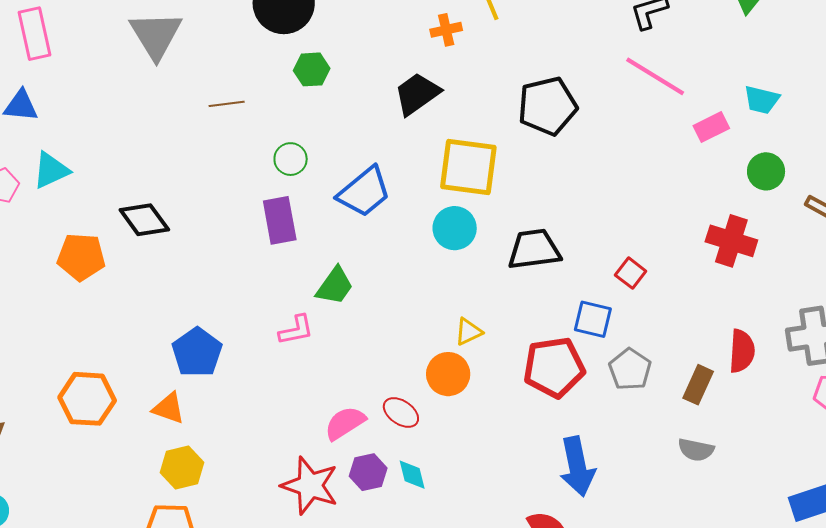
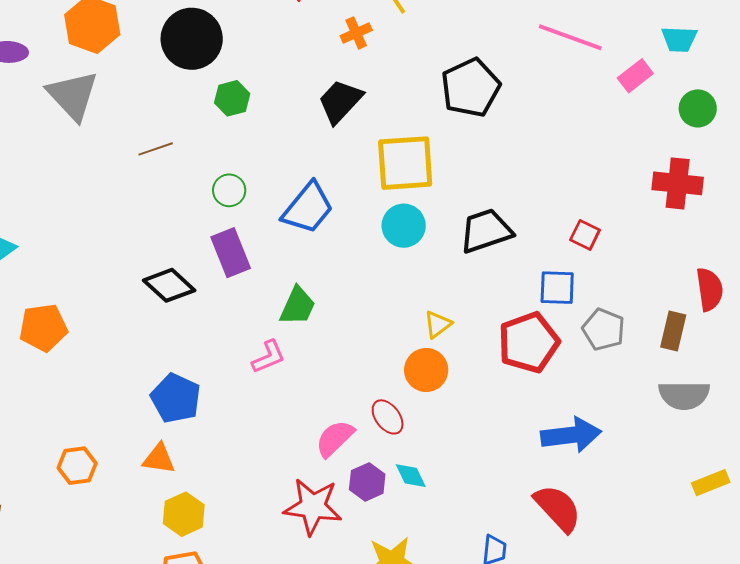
black diamond: (144, 220) -> (169, 285), moved
orange hexagon: (87, 399) -> (77, 466), size x0.7
red ellipse: (401, 412) -> (388, 417), turned 30
gray semicircle: (696, 450) -> (684, 395), size x1.4
blue arrow: (577, 466) -> (571, 435), turned -74

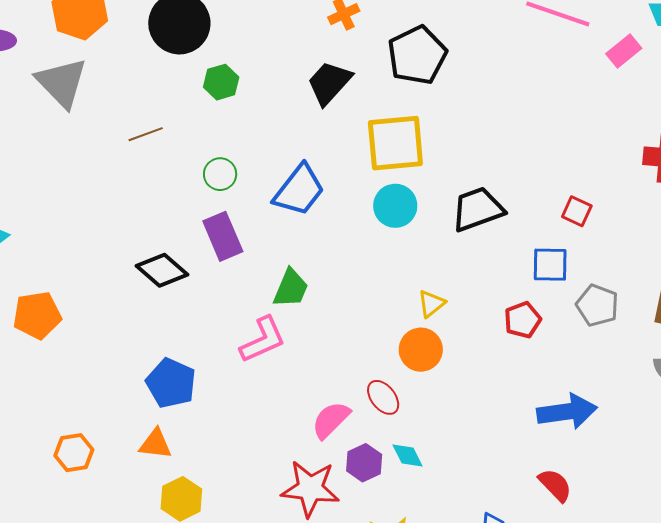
black pentagon: (471, 88) -> (417, 55), moved
red pentagon: (529, 342) -> (523, 320), size x0.6
pink L-shape: (268, 357) -> (263, 340), size x1.4
red semicircle: (558, 508) -> (555, 485), size x0.7

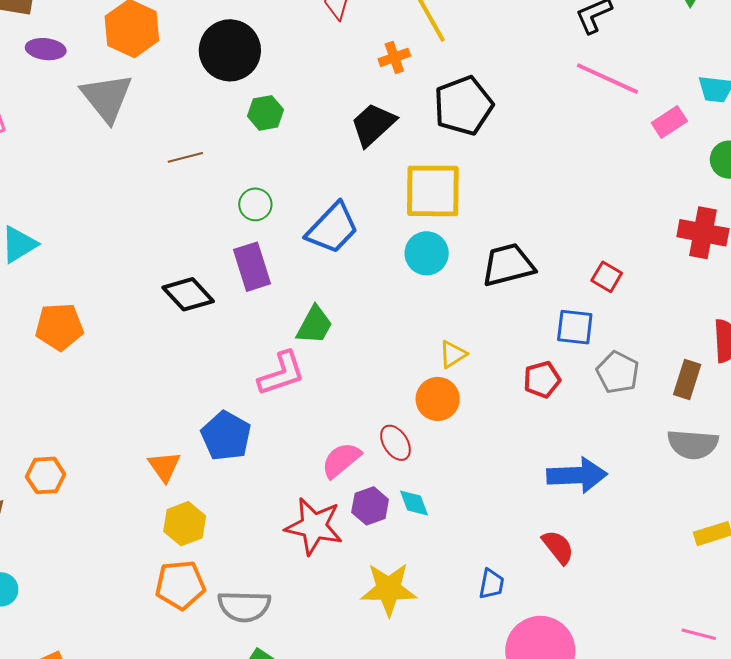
blue pentagon: (171, 383) -> (226, 436), moved
orange triangle: (155, 444) -> (164, 466), turned 42
orange hexagon: (74, 453) -> (46, 475), moved

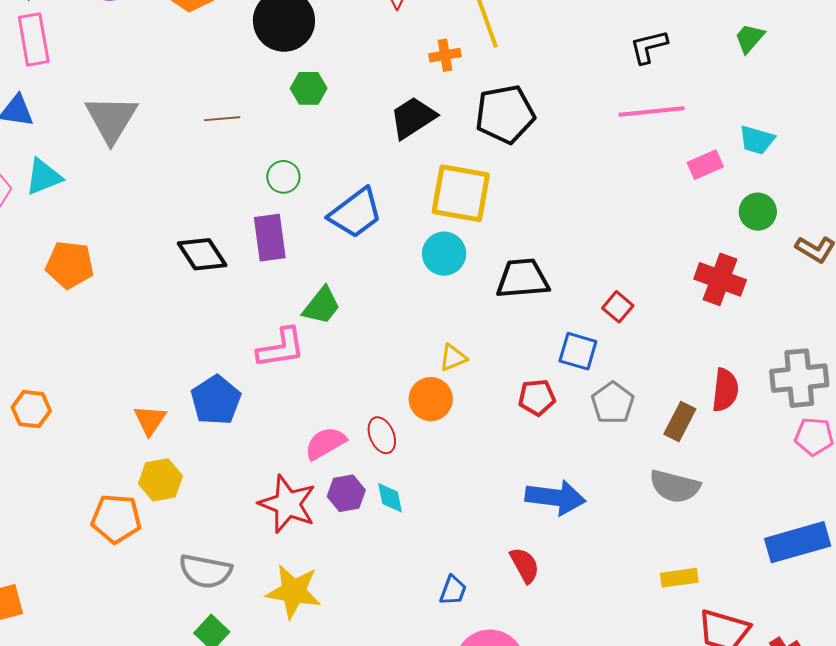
pink line: (607, 79) -> (652, 111), turned -40
gray triangle: (107, 98) -> (111, 119), moved
orange pentagon: (180, 585) -> (116, 519), moved
yellow star: (389, 589) -> (294, 591), moved

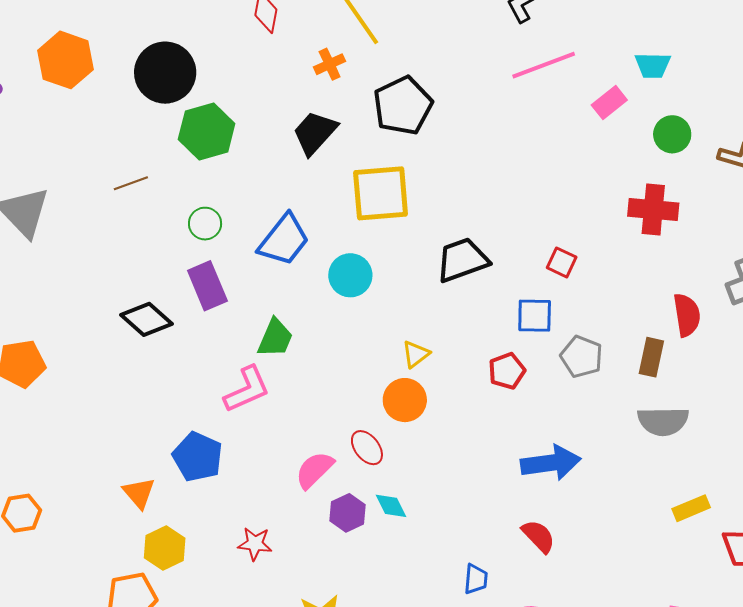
green hexagon: (309, 88) -> (207, 131), size x1.6
cyan circle: (444, 254) -> (350, 275), moved
red star: (287, 504) -> (255, 544), moved, size x0.6

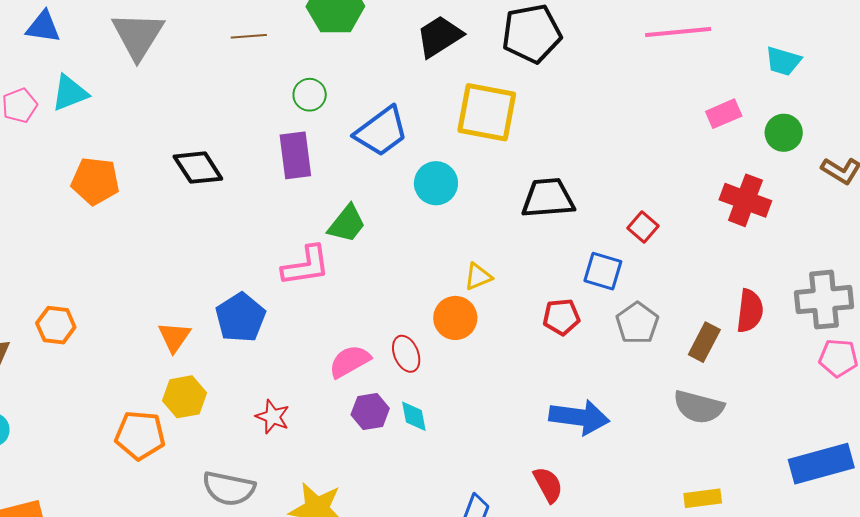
pink rectangle: (609, 103) -> (724, 114), moved
black diamond: (146, 319) -> (198, 168), moved

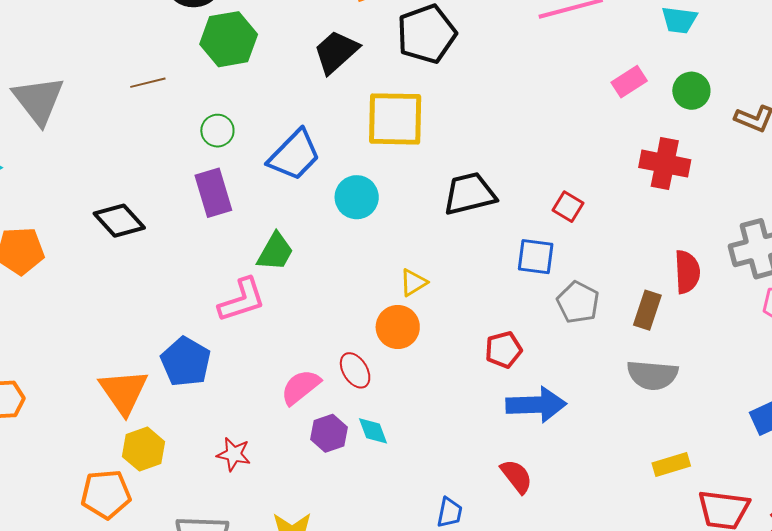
red pentagon: (561, 317) -> (504, 350), moved
orange triangle: (174, 337) -> (124, 392), size x1.5

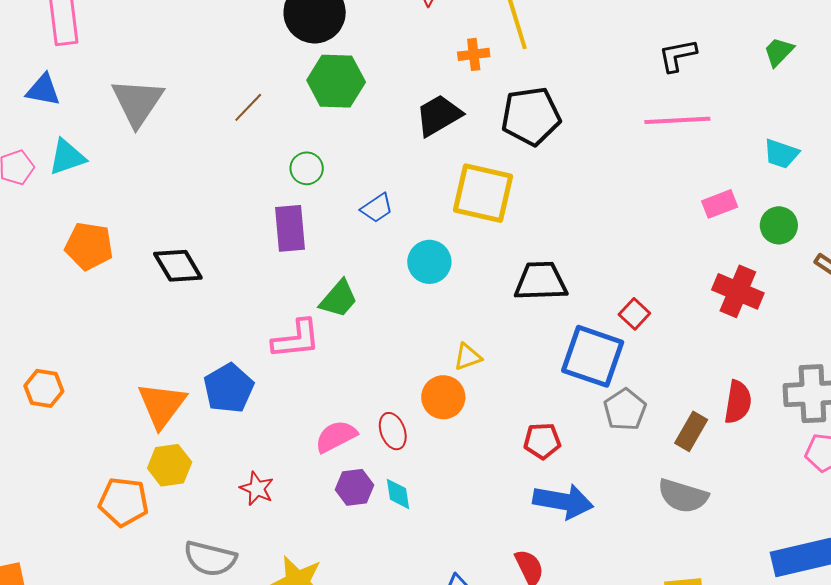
brown line: (148, 83) -> (248, 107), turned -44
blue trapezoid: (294, 155) -> (377, 208), size x0.6
black diamond: (119, 221) -> (178, 266), moved
blue square: (536, 257) -> (593, 356), size x1.6

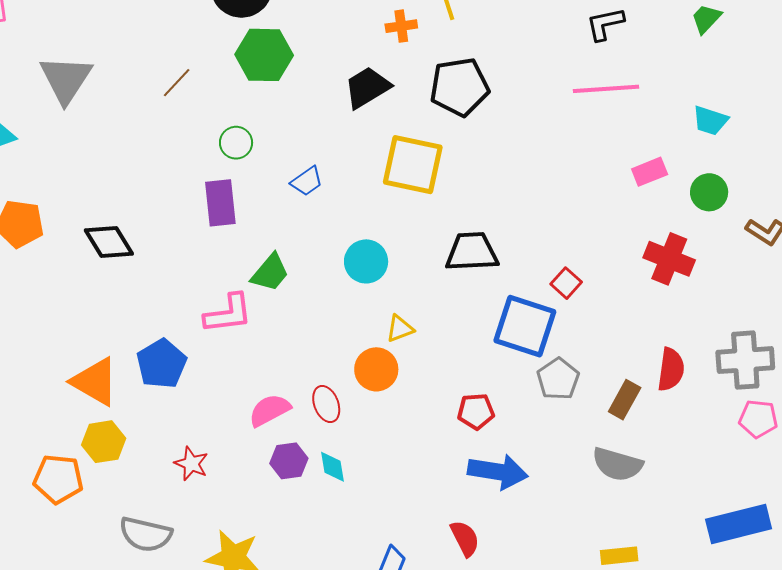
cyan circle: (429, 262) -> (366, 261), moved
orange triangle: (162, 405) -> (95, 382), turned -36

